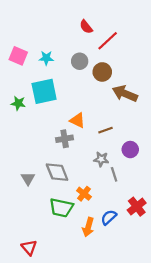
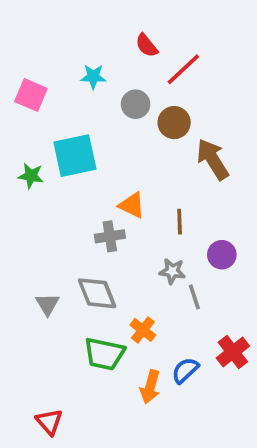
cyan star: (46, 58) -> (93, 77), moved
brown arrow: (125, 94) -> (213, 159), turned 35
brown line: (105, 130) -> (180, 222), turned -72

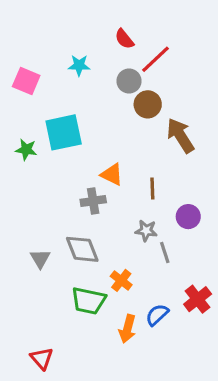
gray circle: (136, 104) -> (129, 81), moved

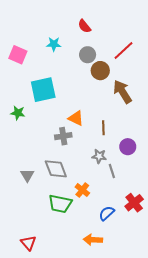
red line: (155, 59) -> (124, 50), moved
green star: (26, 150) -> (18, 113), moved
orange arrow: (127, 329) -> (93, 240), moved, turned 78

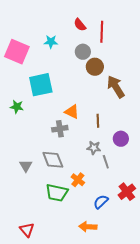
red line: (124, 50) -> (102, 32), moved, turned -45
pink square: (18, 55) -> (17, 52), size x1.4

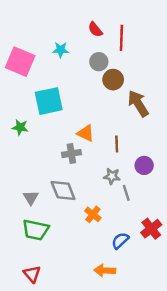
green trapezoid: (57, 193) -> (36, 230), moved

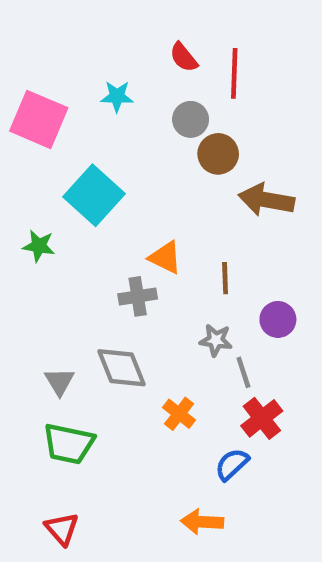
cyan square: (49, 101) -> (94, 195), turned -36
brown arrow: (138, 103) -> (266, 200), turned -48
red cross: (151, 229) -> (262, 418), moved

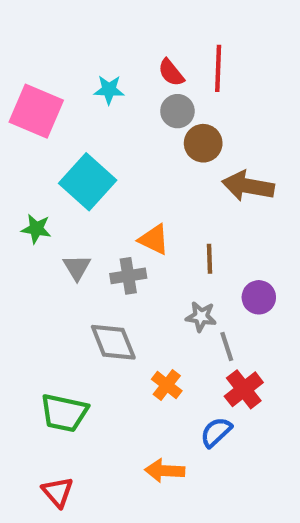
red semicircle: (184, 57) -> (171, 73), moved
gray triangle: (59, 382) -> (77, 267), moved
orange arrow: (202, 522) -> (165, 471), moved

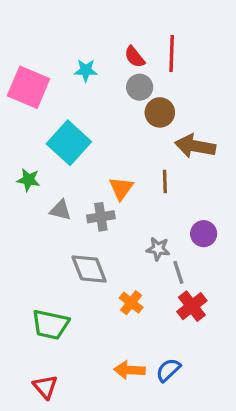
orange triangle: (154, 240) -> (121, 188), turned 40
brown line: (210, 259) -> (165, 181), moved
gray triangle: (77, 267) -> (60, 210), turned -45
blue semicircle: (216, 432) -> (168, 370), moved

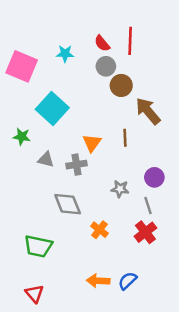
brown arrow: (195, 146) -> (148, 111), turned 40
gray line: (178, 272) -> (148, 205), moved

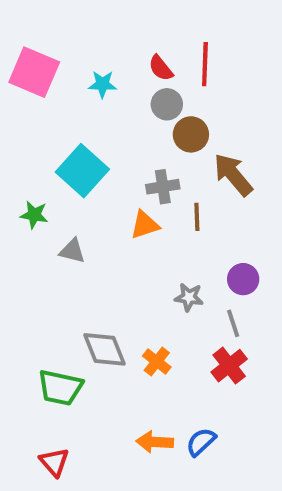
pink square: (22, 66) -> (34, 72), moved
orange triangle: (92, 143) -> (145, 225), turned 36
gray cross: (77, 165) -> (163, 187), moved
gray diamond: (68, 204) -> (105, 349), moved

